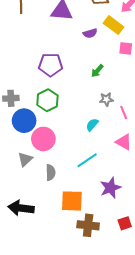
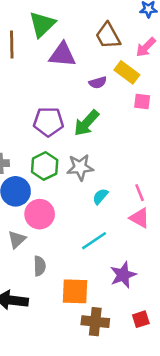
green arrow: (97, 71) -> (86, 123), moved, size x1.6
gray star: (106, 99) -> (80, 167), moved, size x1.5
pink line: (124, 113) -> (140, 193), moved
gray semicircle: (51, 172) -> (40, 266), moved

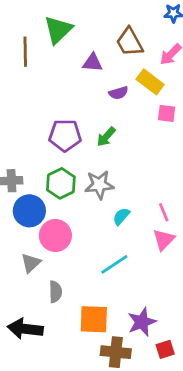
purple triangle: (62, 55) -> (92, 63), moved, size x0.7
green arrow: (86, 123) -> (106, 137), size x0.7
pink triangle: (140, 218) -> (164, 240), turned 45
purple star: (123, 275) -> (142, 322), moved

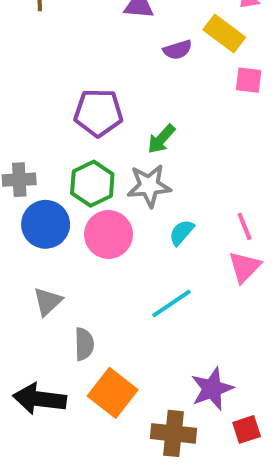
green arrow: (106, 137) -> (161, 139), moved
pink circle: (55, 236) -> (109, 234), moved
orange square: (94, 319) -> (113, 393), moved, turned 36

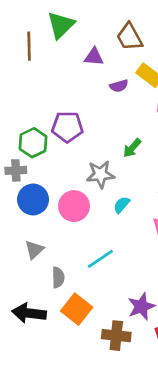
green arrow: (161, 139) -> (132, 148), moved
green hexagon: (92, 184) -> (33, 143), moved
cyan line: (171, 303) -> (100, 259), moved

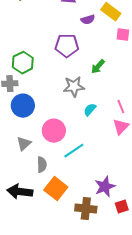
purple pentagon: (67, 127) -> (67, 46), moved
pink circle: (74, 206) -> (54, 131), moved

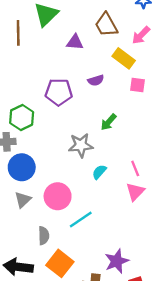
purple semicircle: (88, 20) -> (96, 80), moved
purple pentagon: (67, 46) -> (59, 92), moved
gray triangle: (24, 144) -> (23, 200), moved

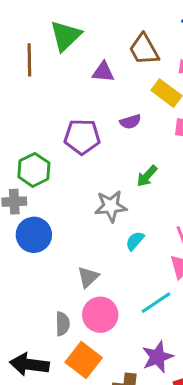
pink circle: (58, 196) -> (100, 315), moved
gray triangle: (23, 200) -> (88, 277), moved
cyan line: (81, 219) -> (156, 303), moved

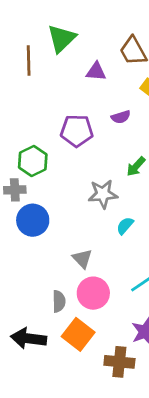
gray triangle: (88, 277) -> (82, 259), turned -30

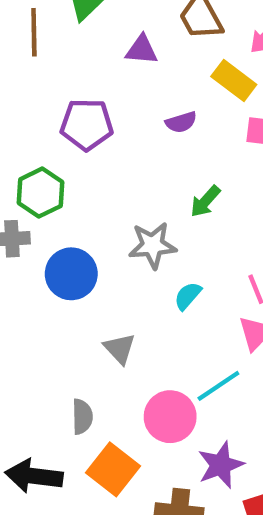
purple pentagon: (77, 131) -> (87, 124), moved
blue circle: (33, 220) -> (71, 274), moved
pink circle: (93, 293) -> (170, 417), moved

